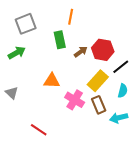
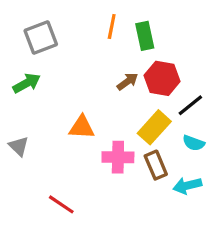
green rectangle: (60, 40) -> (145, 36), moved
cyan semicircle: (123, 91) -> (194, 143), turned 96
pink cross: (75, 100) -> (118, 157), turned -30

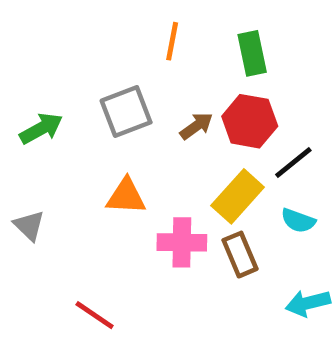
green rectangle: (145, 36) -> (252, 53), moved
gray square: (41, 37) -> (126, 112), moved
cyan arrow: (187, 186) -> (308, 303), moved

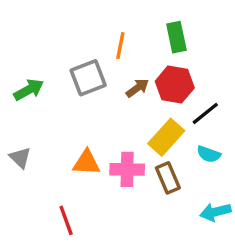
orange line: (172, 41) -> (120, 46), moved
orange triangle: (126, 196) -> (86, 163), moved
red line: (95, 315) -> (66, 220), turned 36

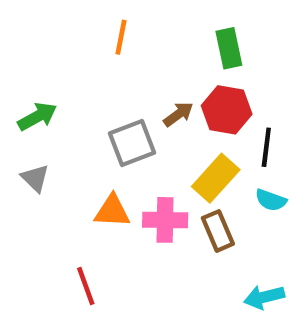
orange line: (120, 46) -> (121, 37), moved
gray square: (88, 78) -> (132, 143), moved
black line: (205, 113) -> (266, 147), turned -44
gray triangle: (20, 158) -> (35, 178), moved
cyan arrow: (215, 212) -> (264, 297), moved

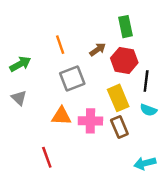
orange line: (121, 37) -> (60, 45), moved, turned -30
brown arrow: (178, 114) -> (98, 50), moved
yellow rectangle: (216, 178) -> (118, 98), turned -65

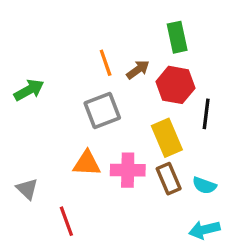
orange line: (60, 45) -> (106, 63), moved
gray triangle: (19, 98) -> (27, 189), moved
cyan semicircle: (148, 110) -> (204, 185), moved

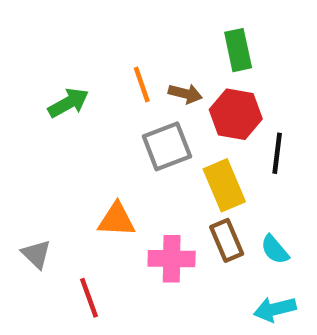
brown arrow: (138, 70) -> (185, 94), turned 50
green arrow: (29, 90) -> (68, 103), moved
gray square: (102, 110) -> (167, 146), moved
pink cross: (128, 170) -> (172, 259), moved
cyan semicircle: (204, 185) -> (275, 250), turned 30

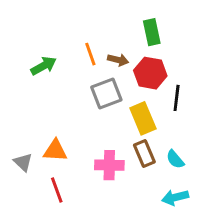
orange triangle: (117, 220) -> (55, 151), moved

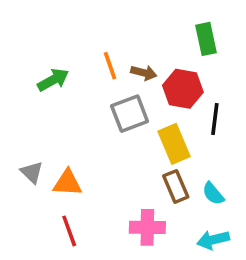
green rectangle: (152, 32) -> (206, 39), moved
gray triangle: (23, 162) -> (32, 172), moved
pink cross: (109, 165) -> (147, 227), moved

